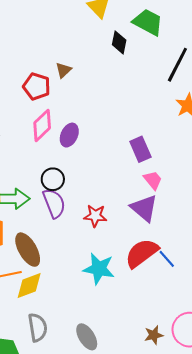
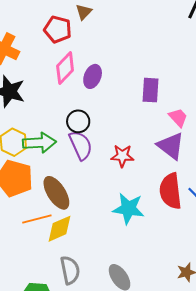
purple rectangle: (140, 149) -> (150, 90), moved, turned 30
red semicircle: (142, 253) -> (170, 191), turned -57

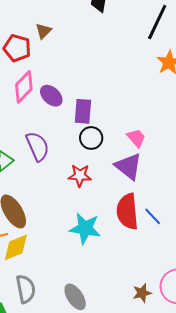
purple ellipse: (93, 76) -> (51, 96), turned -70
purple rectangle: (150, 90) -> (83, 111), moved
black circle: (78, 121) -> (91, 138), moved
purple semicircle: (81, 145) -> (37, 146), moved

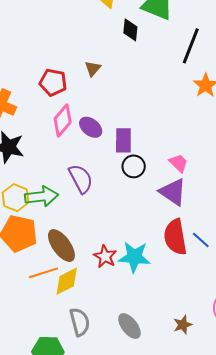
brown triangle: (43, 31) -> (93, 69), moved
red star: (80, 176) -> (105, 256), moved, turned 30
brown star: (142, 293) -> (183, 325), moved

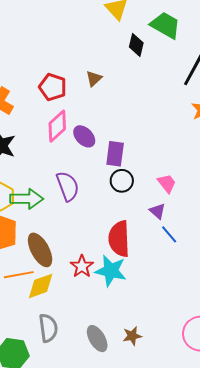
purple triangle: (173, 192) -> (157, 211), size x0.6
red semicircle: (175, 237) -> (119, 239), moved
blue line: (201, 240) -> (169, 234), moved
brown star: (183, 325) -> (132, 336), moved

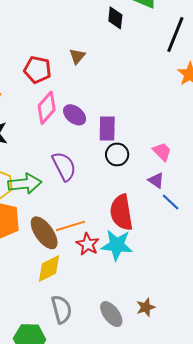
orange line: (19, 275) -> (71, 226), moved

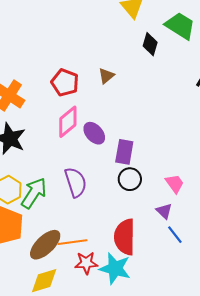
green arrow: (25, 184) -> (34, 193), turned -60
brown ellipse: (44, 233) -> (45, 245), turned 72
red star: (88, 244) -> (86, 263), turned 30

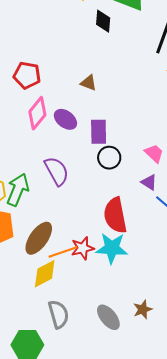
brown triangle: (106, 76) -> (89, 83), moved, turned -48
orange line: (72, 242) -> (63, 252), moved

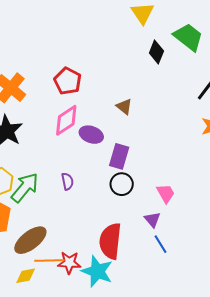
purple ellipse: (65, 119) -> (91, 135), turned -35
purple semicircle: (57, 171) -> (67, 181), size x0.6
yellow diamond: (45, 274) -> (26, 276), size x0.7

